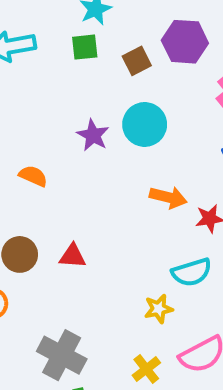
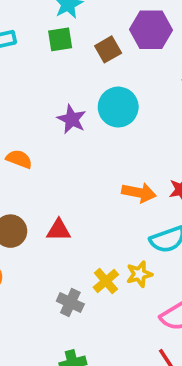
orange arrow: (168, 197) -> (139, 193), moved
gray cross: (62, 355) -> (70, 303), moved, size x0.6
yellow cross: (146, 369) -> (106, 281), moved

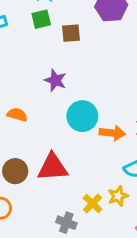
brown square: (108, 49) -> (71, 33), moved, turned 30
cyan circle: (118, 107) -> (82, 116), moved
red triangle: (59, 230) -> (53, 167), size x1.6

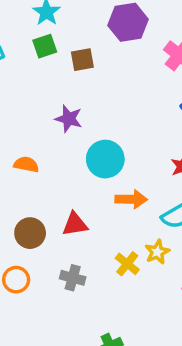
orange arrow: (112, 133) -> (131, 199), moved
red triangle: (53, 167) -> (75, 224), size x0.7
gray cross: (66, 223) -> (73, 278), moved

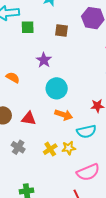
green square: (45, 46) -> (28, 27), moved

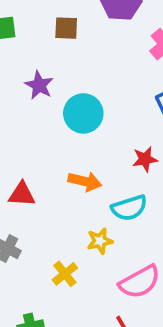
cyan circle: (57, 88) -> (83, 113), moved
yellow cross: (50, 149) -> (65, 274), moved

